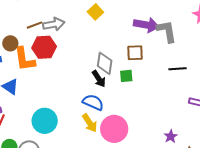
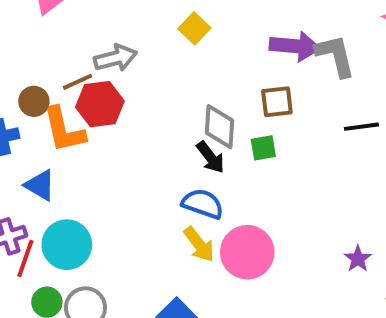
brown line: (35, 25) -> (77, 82), moved
cyan circle: (45, 121) -> (67, 245), moved

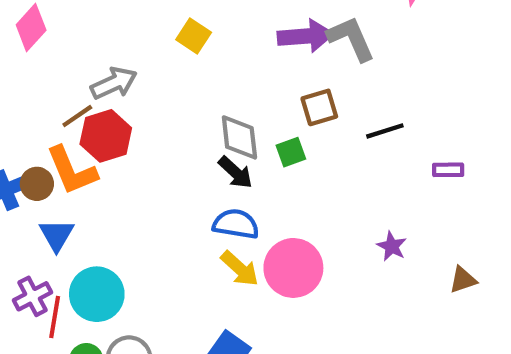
brown circle: (34, 101) -> (37, 184), moved
brown square: (277, 102) -> (319, 107), moved
black line: (361, 127) -> (385, 131), moved
blue triangle: (40, 185) -> (57, 235), turned 40
purple star: (358, 259) -> (392, 246), moved

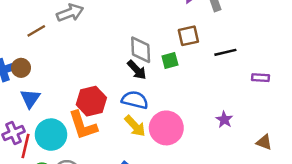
brown line: (77, 116) -> (36, 31), moved
red hexagon: (106, 136) -> (91, 101), moved
orange L-shape: (72, 171) -> (83, 125), moved
brown triangle: (463, 280) -> (264, 142), turned 35

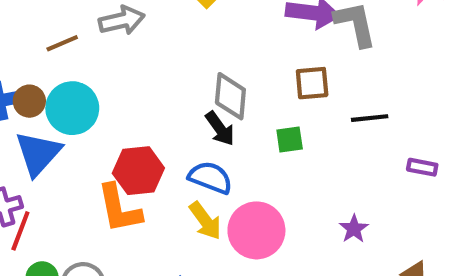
green square: (170, 61) -> (290, 140), moved
blue triangle: (30, 98) -> (38, 153), size x1.4
cyan circle: (51, 135) -> (72, 108), moved

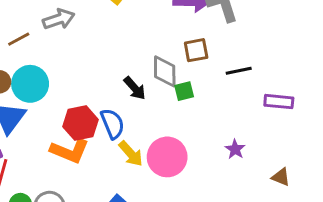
gray diamond: (230, 96) -> (165, 71), moved
purple rectangle: (422, 167) -> (279, 102), size x1.4
blue semicircle: (210, 178) -> (112, 124), moved, turned 52
orange L-shape: (119, 209) -> (70, 151), turned -51

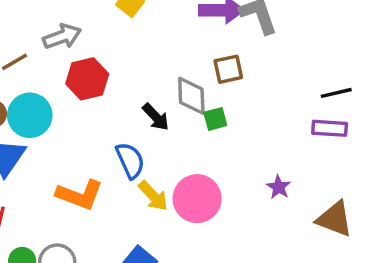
black line: (239, 71) -> (336, 93), moved
red hexagon: (81, 123) -> (87, 79), moved
brown triangle: (281, 177) -> (335, 219), size x1.6

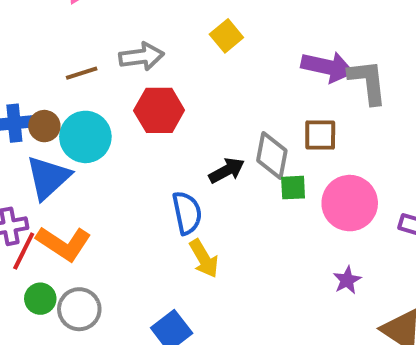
black arrow: (156, 117) -> (227, 170), turned -88
orange L-shape: (80, 195) -> (64, 243), moved
pink circle: (197, 199) -> (350, 203), moved

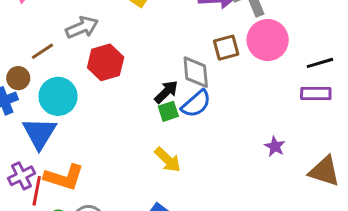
brown circle: (44, 126) -> (18, 78), moved
green square: (293, 188) -> (168, 111), moved
pink circle: (350, 203) -> (268, 40), moved
blue semicircle: (187, 213) -> (196, 104), moved, turned 76

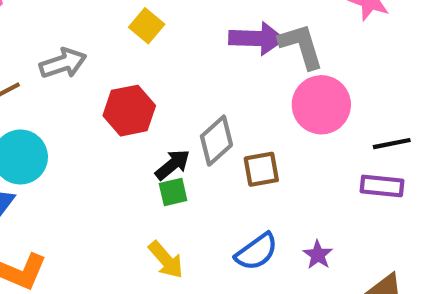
brown square: (226, 48) -> (261, 169), moved
red hexagon: (106, 62) -> (129, 111), moved
gray diamond: (196, 72) -> (216, 141), turned 48
blue semicircle: (196, 104) -> (257, 252), moved

